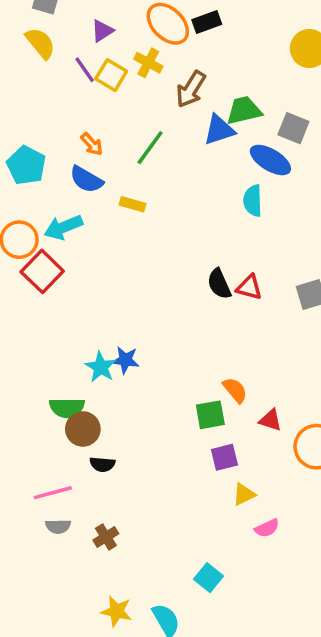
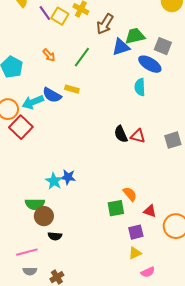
blue semicircle: (86, 179) -> (52, 95), moved
purple square: (224, 457) -> (136, 232), moved

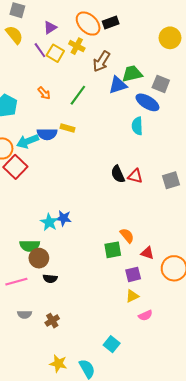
blue semicircle: (52, 95) -> (47, 134), turned -30
pink line: (27, 252) -> (16, 282), moved

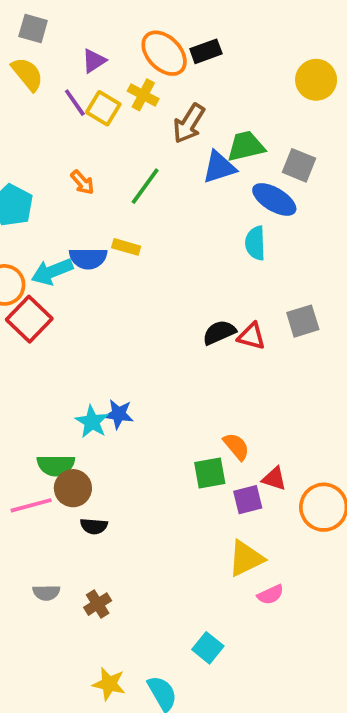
black semicircle: (118, 174) -> (219, 332), turned 90
gray square: (171, 180) -> (303, 321), moved
purple square: (133, 274) -> (248, 500), moved
pink line: (16, 282) -> (31, 505), moved
yellow triangle: (132, 296) -> (246, 558), size x1.5

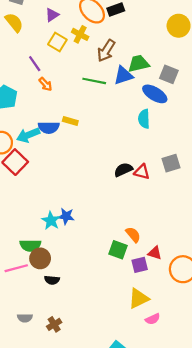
purple line: (75, 103) -> (35, 64), moved
green line: (145, 186) -> (94, 81), moved, turned 65
green square: (210, 473) -> (118, 250), turned 30

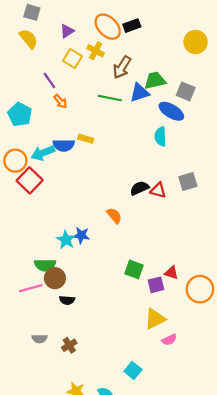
orange semicircle: (133, 235) -> (114, 216), moved

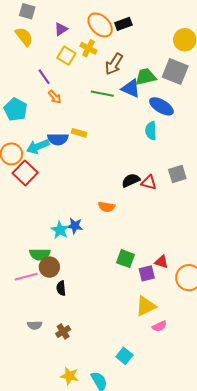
gray square: (186, 91) -> (175, 71), moved, size x1.4
blue triangle: (140, 93) -> (131, 88), turned 42
orange semicircle: (114, 216) -> (106, 207), turned 140
black semicircle: (67, 300) -> (61, 288), turned 80

